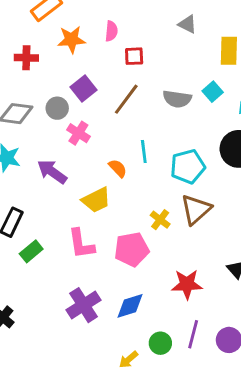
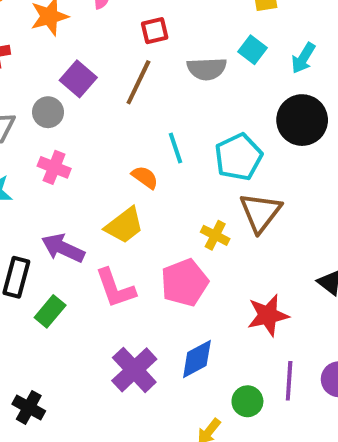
red square: (134, 56) -> (155, 31), moved
pink cross: (78, 133) -> (54, 167), moved
purple arrow: (52, 172) -> (63, 248), moved

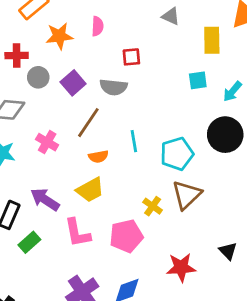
cyan square: (252, 50) -> (198, 80), turned 36
gray semicircle: (207, 69) -> (113, 87), moved
brown line: (138, 82) -> (88, 123), moved
gray circle: (48, 112) -> (38, 77), moved
orange semicircle: (145, 177) -> (98, 157), moved, turned 126

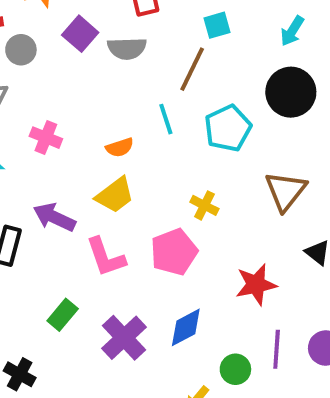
cyan square: (198, 80) -> (217, 25), moved
purple square: (73, 83) -> (80, 34), moved
brown line: (88, 123) -> (192, 69), moved
brown triangle: (187, 195) -> (285, 191), moved
green rectangle: (29, 242) -> (63, 315), moved

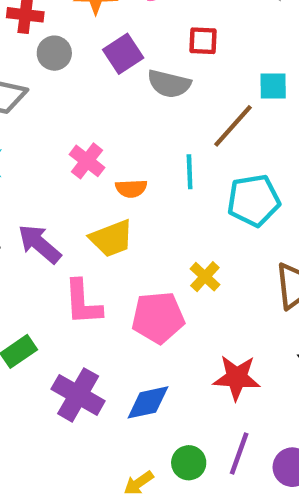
pink cross: (46, 138) -> (87, 161), moved
purple cross: (124, 338) -> (78, 395), turned -33

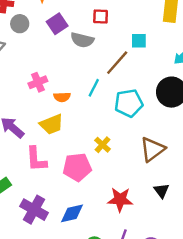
pink cross: (87, 161) -> (38, 82), turned 30
cyan line: (190, 172) -> (94, 88), turned 30

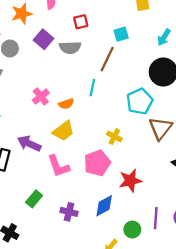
cyan pentagon: (129, 103) -> (140, 101), moved
red star: (120, 200) -> (130, 181), moved
purple cross: (34, 210) -> (69, 212), size x0.7

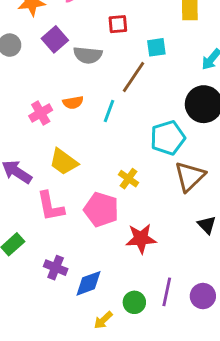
red square: (81, 22) -> (118, 24), moved
orange semicircle: (66, 104) -> (73, 102), moved
yellow trapezoid: (64, 131) -> (64, 162), turned 65
pink pentagon: (97, 163) -> (101, 210), turned 30
blue diamond: (104, 206) -> (89, 283), moved

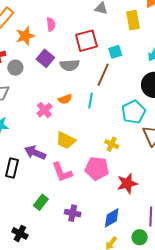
red square: (118, 24) -> (86, 41), size x1.6
blue diamond: (89, 283) -> (112, 218), moved
green circle: (134, 302) -> (140, 237), moved

